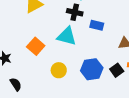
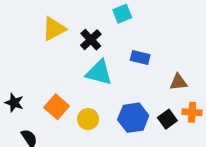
black cross: (75, 12) -> (91, 40), moved, turned 35
orange square: (36, 46) -> (57, 107), moved

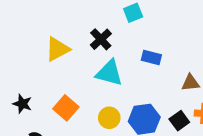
yellow triangle: (54, 29) -> (57, 49), moved
yellow circle: (88, 119) -> (109, 118), moved

